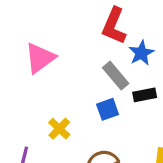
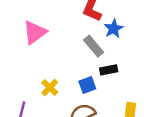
black rectangle: (145, 95) -> (109, 70), moved
blue square: (108, 109) -> (87, 85), moved

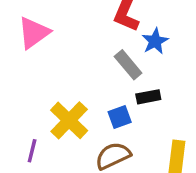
pink triangle: (35, 32) -> (34, 33), moved
yellow cross: (50, 88) -> (69, 120), size x1.6

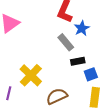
blue square: (120, 117) -> (91, 74), moved

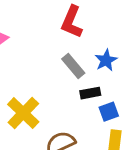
blue star: (82, 28) -> (106, 60), moved

